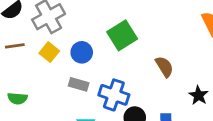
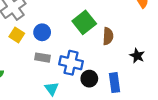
green square: (122, 35) -> (84, 22), moved
brown semicircle: (164, 67) -> (108, 36), turned 42

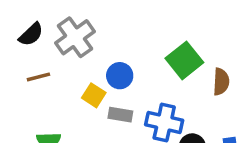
yellow square: (17, 35) -> (94, 95), moved

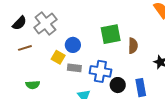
green square: (184, 60) -> (111, 34), turned 30

